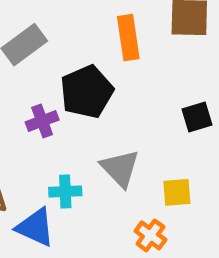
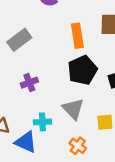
black pentagon: (87, 92) -> (82, 70), moved
orange cross: (150, 235) -> (78, 146), moved

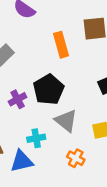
black pentagon: (82, 70) -> (49, 90), moved
blue triangle: (26, 142) -> (22, 161), turned -30

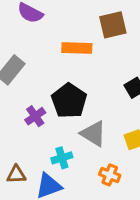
orange rectangle: (61, 45) -> (77, 48), turned -65

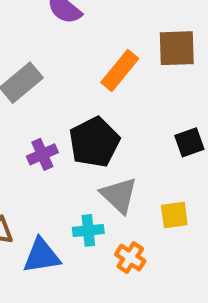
orange rectangle: (77, 48) -> (120, 70), turned -64
cyan cross: (62, 158) -> (88, 230), moved

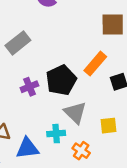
orange rectangle: (120, 70) -> (95, 64), moved

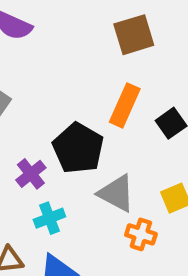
cyan cross: (56, 134) -> (49, 218), moved
orange cross: (81, 151) -> (141, 234), moved

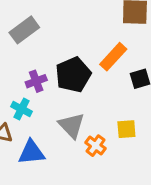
gray triangle: (116, 193) -> (72, 125), moved
cyan cross: (49, 218) -> (22, 109), moved, turned 30

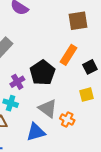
yellow square: (126, 129) -> (87, 95), moved
blue triangle: (32, 152) -> (36, 132), moved

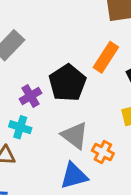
blue triangle: (36, 132) -> (74, 176), moved

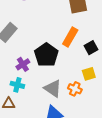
orange cross: (103, 152) -> (75, 89), moved

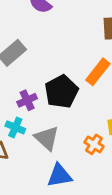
gray triangle: (53, 88) -> (47, 138), moved

